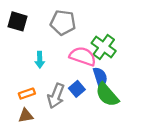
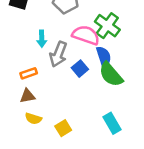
gray arrow: (56, 96) -> (58, 54), moved

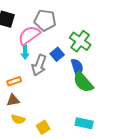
pink semicircle: (86, 35) -> (29, 35), moved, turned -55
blue square: (80, 69) -> (57, 54), moved
cyan rectangle: (112, 123) -> (84, 123), turned -48

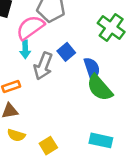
green cross: (80, 41) -> (111, 27), moved

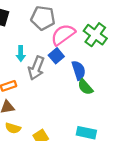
pink semicircle: (30, 27) -> (63, 35), moved
green semicircle: (100, 88) -> (85, 87), size x0.7

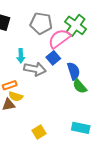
green cross: (95, 35) -> (76, 25), moved
gray arrow: (36, 68) -> (35, 69), turned -100
yellow semicircle: (13, 128) -> (16, 96), moved

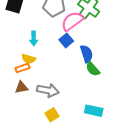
gray arrow: (35, 69) -> (48, 90), moved
yellow semicircle: (16, 96) -> (29, 59), moved

